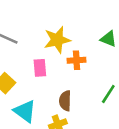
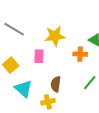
orange cross: (77, 60) -> (80, 54), moved

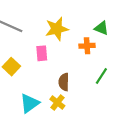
cyan triangle: (23, 89) -> (30, 103), moved, turned 48
yellow cross: (48, 102) -> (57, 103), turned -32

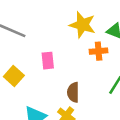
yellow star: (57, 29) -> (82, 25), moved, turned 30

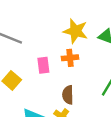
orange cross: (99, 51) -> (70, 58), moved

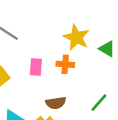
brown semicircle: (68, 95) -> (56, 103), turned -108

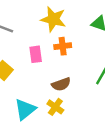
yellow star: (76, 37) -> (53, 19), moved

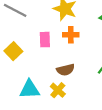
cyan triangle: (25, 109) -> (30, 89), turned 30

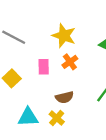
orange cross: (71, 35) -> (70, 62), turned -35

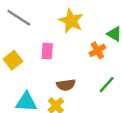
orange cross: (70, 62) -> (97, 50), moved

